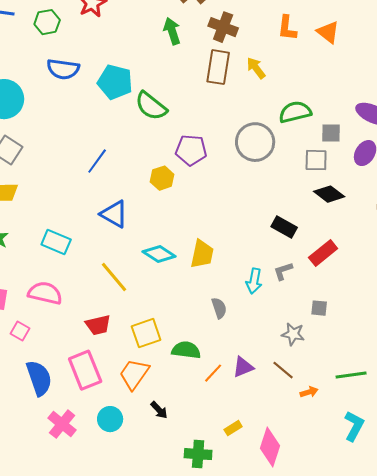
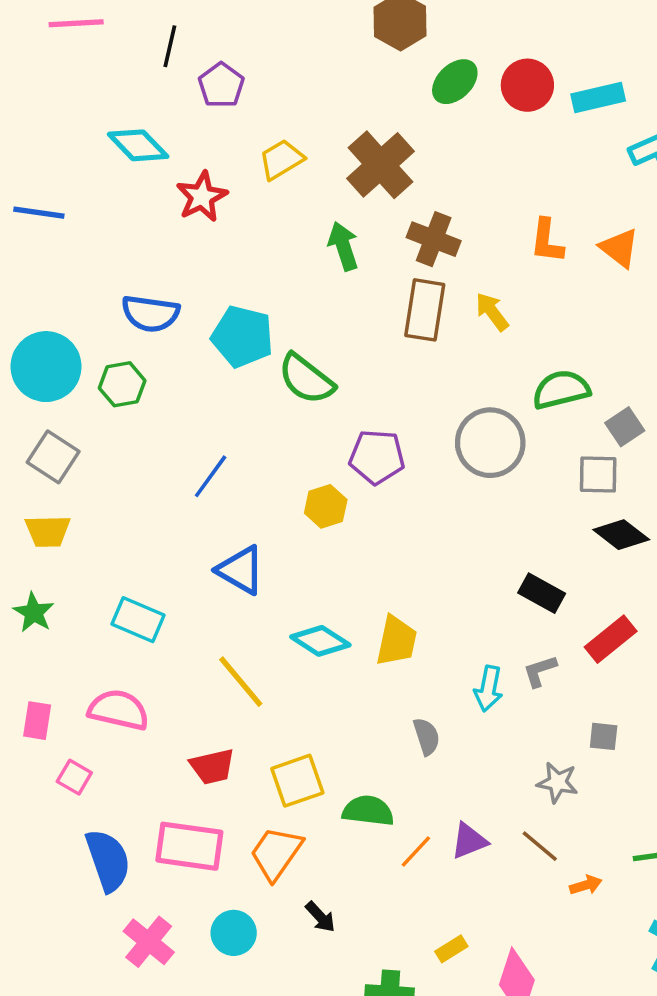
green hexagon: (47, 22) -> (122, 384), moved
gray square: (331, 133) -> (625, 427), turned -35
pink rectangle: (85, 370) -> (189, 846), turned -60

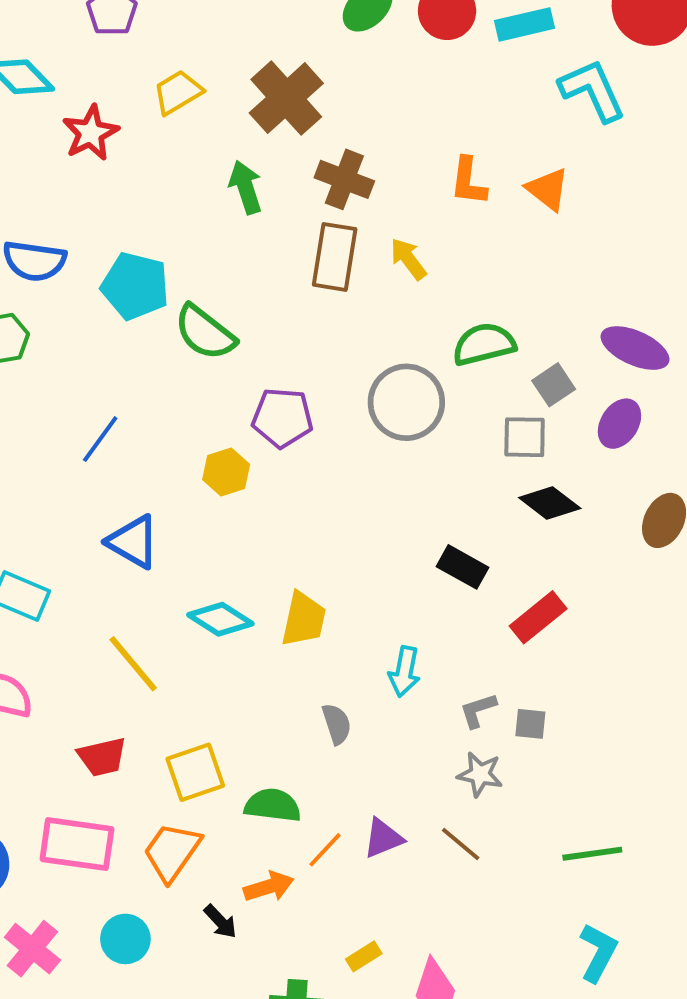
gray L-shape: (540, 671) -> (478, 710), moved
orange arrow: (586, 885) -> (269, 887), moved, size x1.4

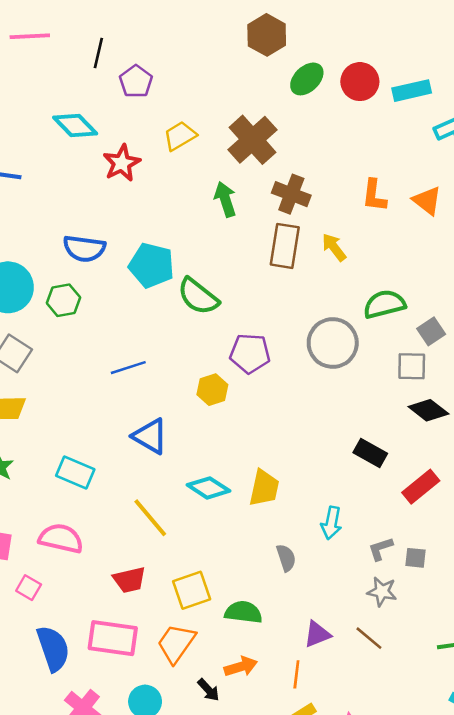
blue line: (100, 439) -> (128, 368), turned 36
orange line: (325, 850) -> (296, 674), moved, turned -36

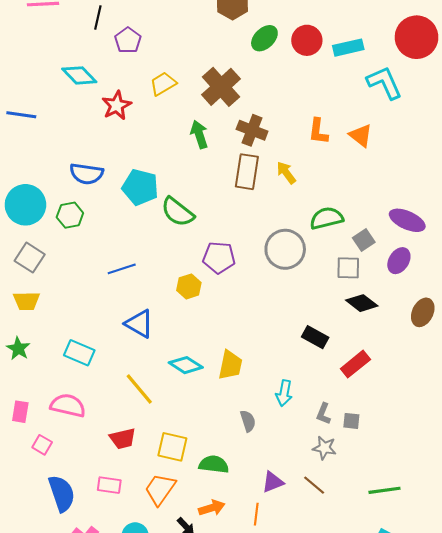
gray L-shape: (381, 549) -> (323, 414), turned -50
yellow square: (192, 590) -> (172, 447), turned 32
pink rectangle: (113, 638) -> (109, 485), size x0.6

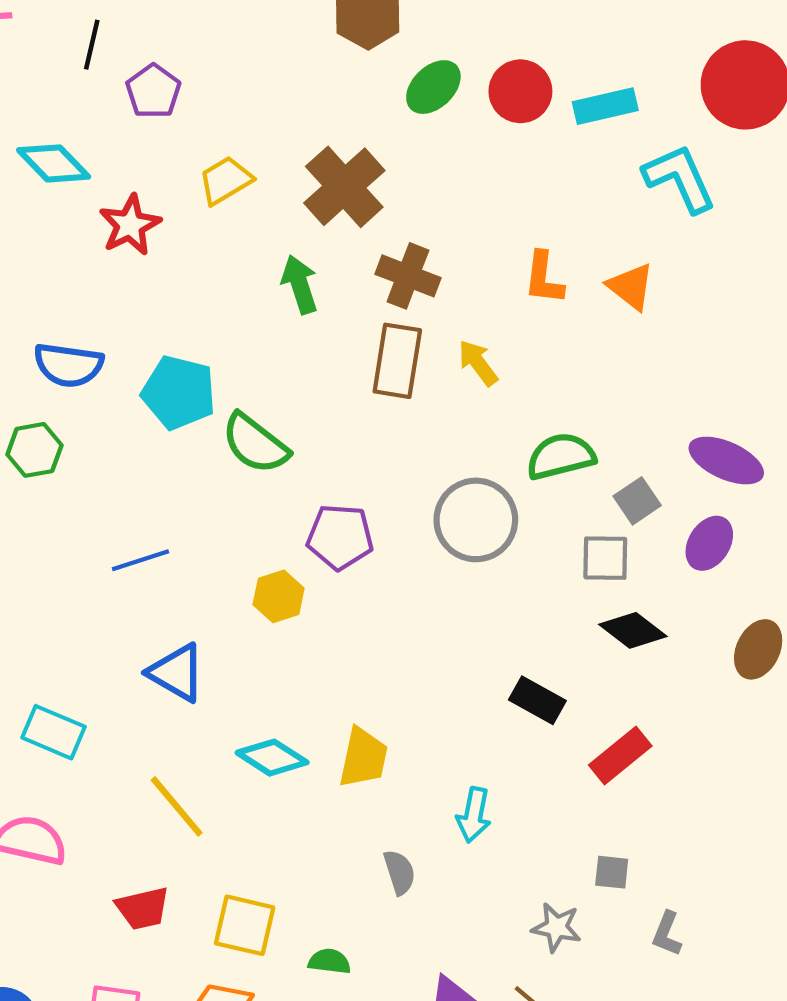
gray L-shape: (323, 414) -> (667, 934), moved
green semicircle: (214, 464) -> (329, 961), size x0.7

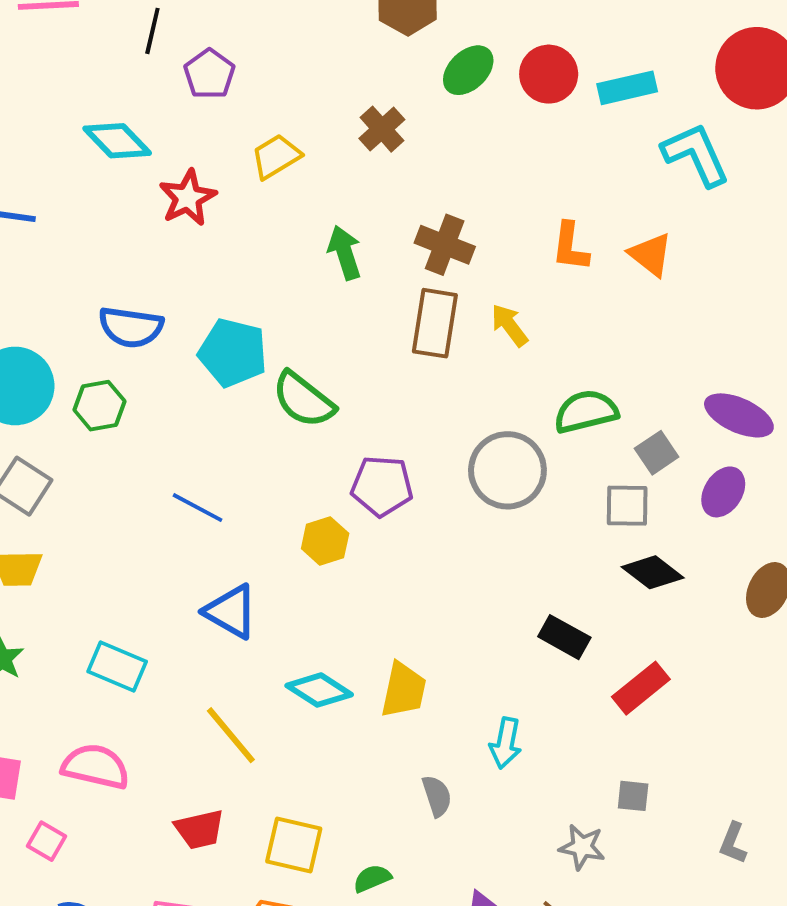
brown cross: (344, 187) -> (382, 129), moved, size x0.6
blue line: (141, 560) -> (198, 508), turned 46
gray L-shape: (667, 934) -> (733, 843), moved
green semicircle: (329, 961) -> (372, 878), turned -30

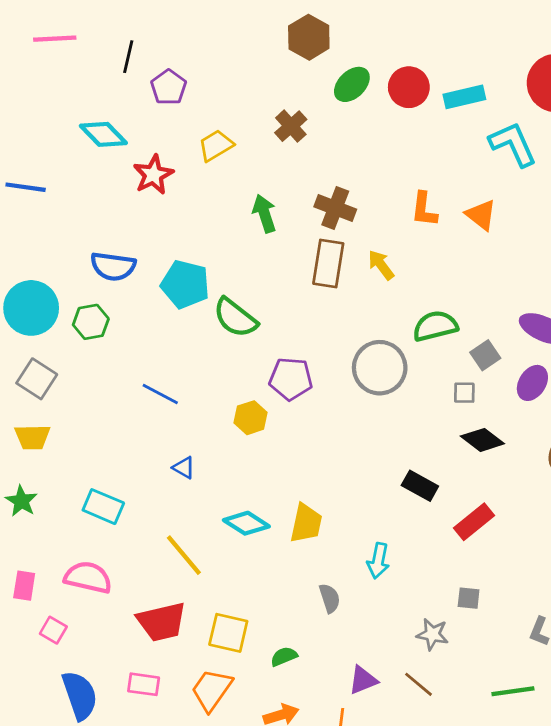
gray square: (627, 506) -> (464, 393), size x0.7
blue triangle: (231, 612) -> (184, 468), size x0.6
red trapezoid: (199, 829) -> (162, 622), size x1.4

